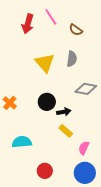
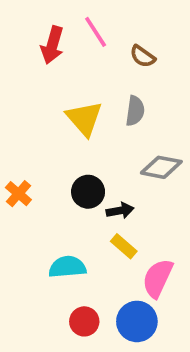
cyan semicircle: (22, 142) -> (67, 267), moved
pink semicircle: (84, 148) -> (158, 278), size x1.5
blue circle: (85, 173) -> (137, 321), moved

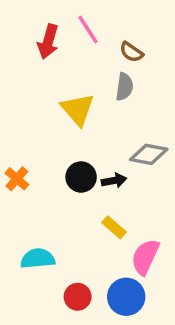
gray semicircle: (135, 111) -> (124, 87), moved
black arrow: (120, 211) -> (114, 180), moved
cyan semicircle: (67, 267) -> (38, 259), moved

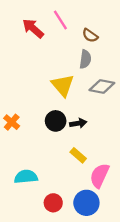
red arrow: (48, 42) -> (33, 28), turned 115
yellow triangle: (78, 109) -> (63, 85), moved
gray diamond: (149, 154) -> (102, 87), moved

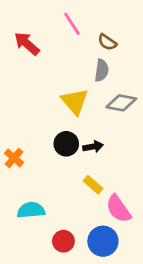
red arrow: (33, 28) -> (27, 44), moved
orange cross: (12, 122) -> (14, 158), moved
pink semicircle: (100, 176) -> (118, 209), turned -60

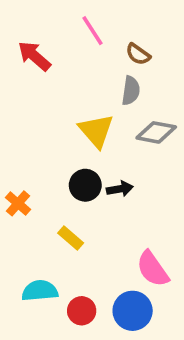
yellow rectangle: (93, 185) -> (71, 238), moved
cyan semicircle: (31, 210) -> (40, 291), moved

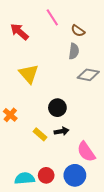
yellow triangle: (96, 131) -> (29, 74), moved
black circle: (85, 185) -> (57, 108), moved
black arrow: (120, 189) -> (62, 131), moved
cyan semicircle: (40, 291) -> (25, 178), moved

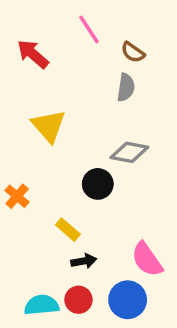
gray diamond: (88, 75) -> (129, 152), moved
black arrow: (62, 131) -> (84, 261), moved

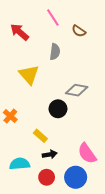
gray semicircle: (126, 87) -> (55, 52), moved
cyan semicircle: (42, 305) -> (20, 164), moved

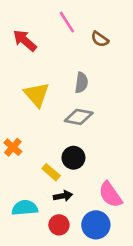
gray semicircle: (55, 52) -> (81, 83), moved
gray diamond: (77, 90) -> (79, 117), moved
black circle: (58, 109) -> (73, 158), moved

